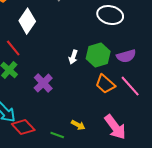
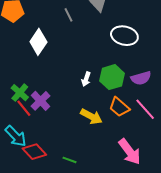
red line: (13, 48) -> (24, 108), moved
purple cross: (43, 83) -> (41, 101), moved
yellow arrow: (78, 125) -> (91, 116), moved, size x1.5

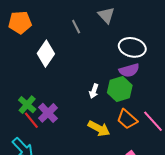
purple semicircle: (141, 78) -> (129, 70), moved

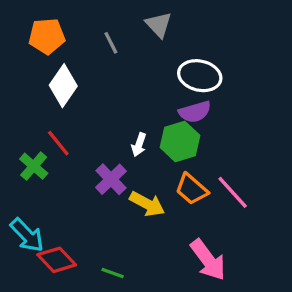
orange pentagon: (20, 22) -> (47, 36), moved
purple cross: (48, 113) -> (111, 179), moved
red line: (31, 120) -> (58, 143), moved

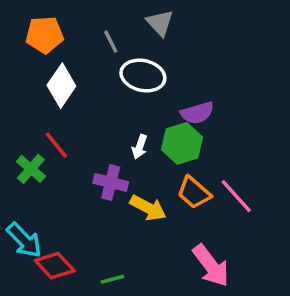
white ellipse: (200, 76) -> (143, 76), moved
purple cross: (111, 179) -> (111, 182), turned -32
green line: (113, 273) -> (112, 279), turned -35

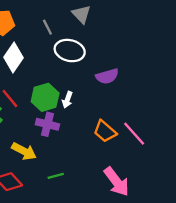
green hexagon: (182, 143) -> (45, 97), moved
yellow arrow: (148, 208) -> (24, 151), moved
green line: (112, 279) -> (56, 176), moved

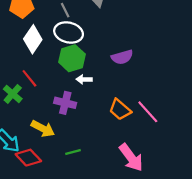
white ellipse: (70, 51) -> (69, 32), moved
green hexagon: (45, 97) -> (72, 58), moved
white arrow: (67, 100) -> (84, 79), turned 72

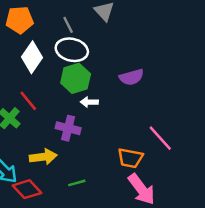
orange trapezoid: (120, 110) -> (130, 158), moved, turned -30
yellow arrow: (43, 129) -> (43, 157), turned -35

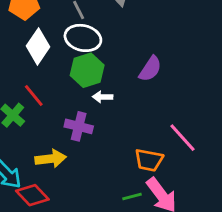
purple semicircle: (132, 77) -> (150, 69), turned -40
green line: (77, 183) -> (132, 197), moved

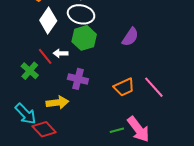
white arrow: (103, 97) -> (61, 53), moved
orange trapezoid: (149, 160) -> (124, 87), moved, turned -35

